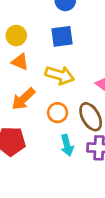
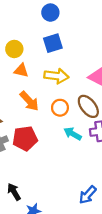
orange arrow: (23, 99) -> (29, 101), turned -80
cyan arrow: (67, 145) -> (73, 134), turned 144

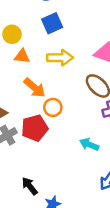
orange circle: (60, 108) -> (53, 107), moved
cyan arrow: (73, 134) -> (89, 144), moved

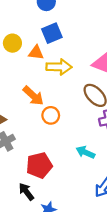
orange triangle: (22, 56) -> (36, 53), moved
red pentagon: (35, 128) -> (39, 165), moved

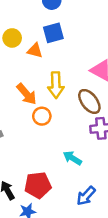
yellow arrow: (59, 67) -> (56, 85), moved, turned 80
red pentagon: (39, 165) -> (38, 185), moved

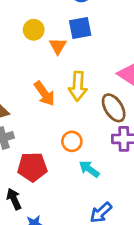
orange triangle: (35, 51) -> (58, 46), turned 42
orange circle: (42, 116) -> (72, 141), moved
red pentagon: (38, 185) -> (32, 167), moved

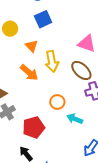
orange triangle: (58, 46) -> (32, 46), moved

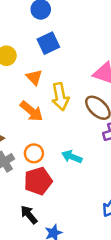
orange circle: (57, 102) -> (34, 153), moved
cyan arrow: (75, 119) -> (72, 157), moved

